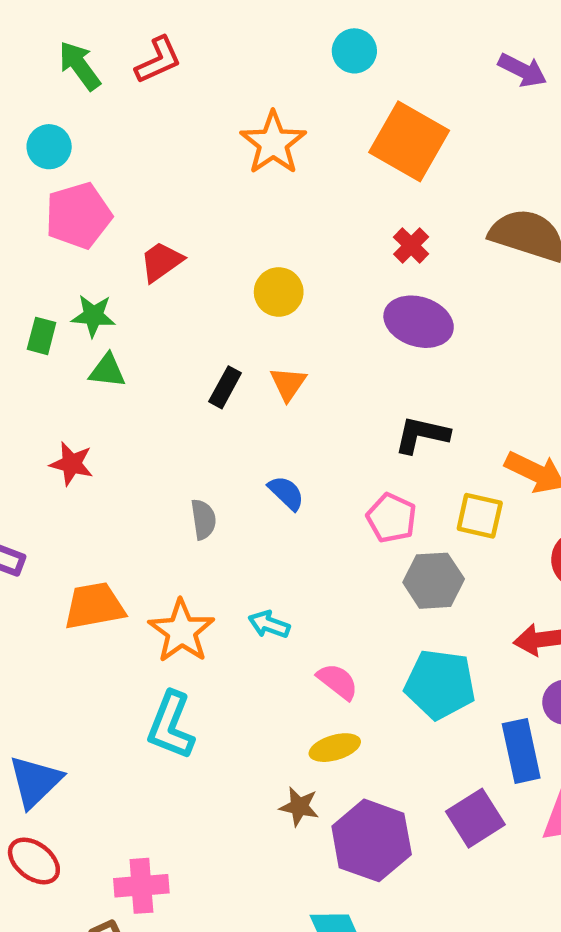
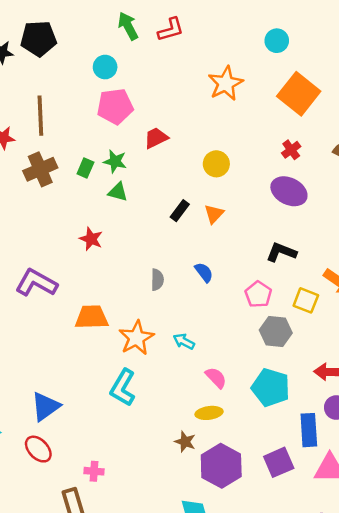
pink cross: (141, 886) -> (94, 471), size x0.7

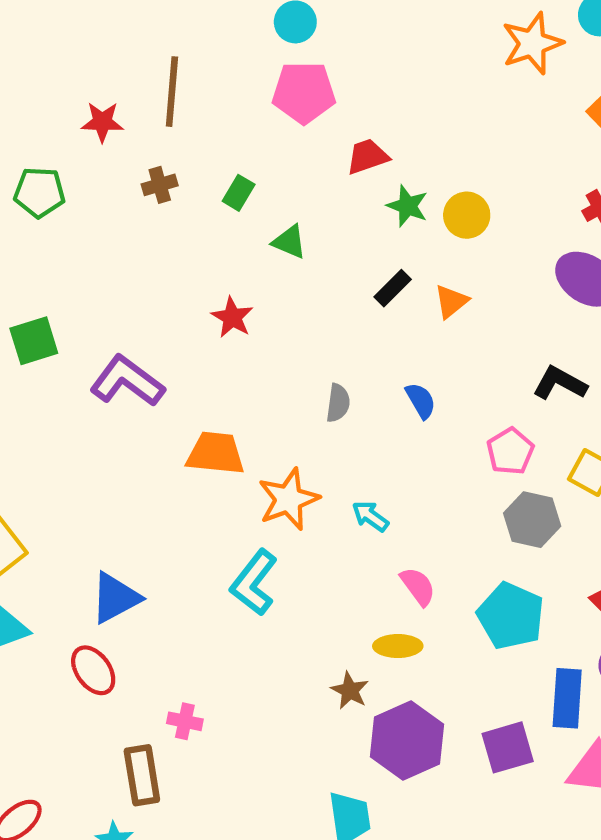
orange star: (226, 83) -> (532, 43), moved
green star: (115, 161) -> (408, 206), moved
brown cross: (40, 169) -> (160, 185), size x0.6

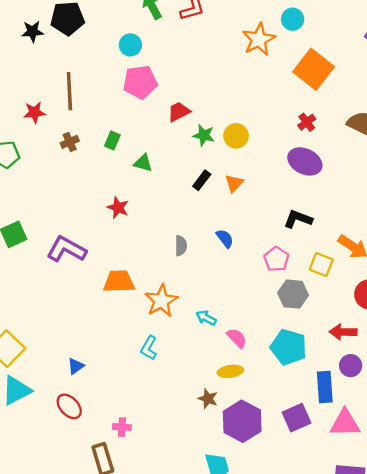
cyan arrow: (370, 516) -> (206, 318), moved
cyan L-shape: (254, 583) -> (149, 348), size x0.7
blue triangle: (115, 598) -> (76, 366), size x0.6

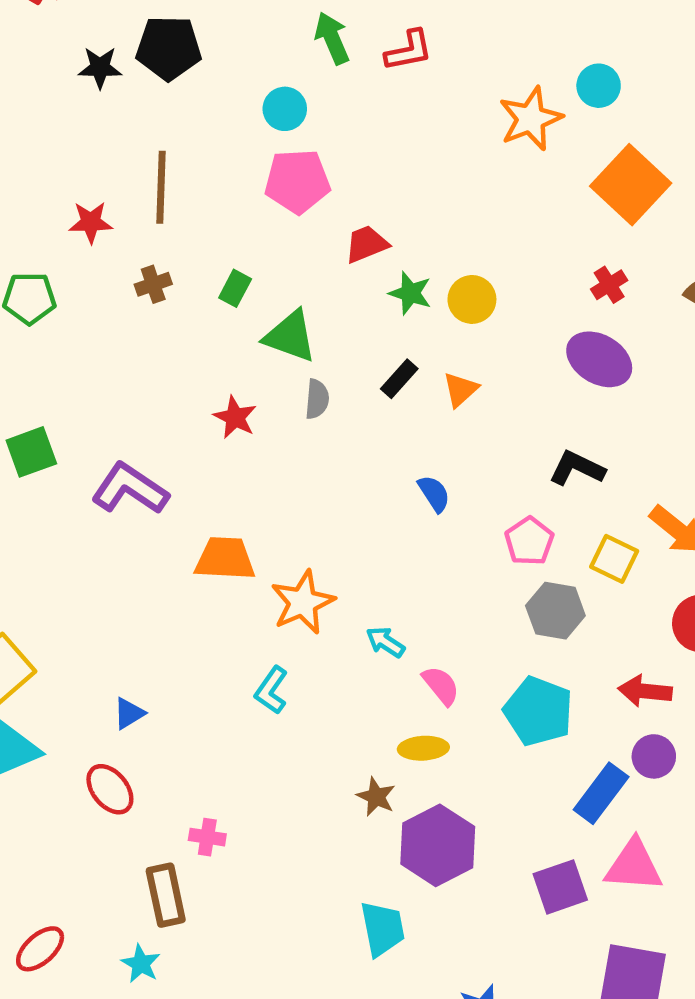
green triangle: (143, 163) -> (290, 336), size x1.5
gray semicircle: (181, 246) -> (317, 399), moved
blue rectangle: (325, 387) -> (601, 793), turned 36
purple square: (296, 418) -> (560, 887), moved

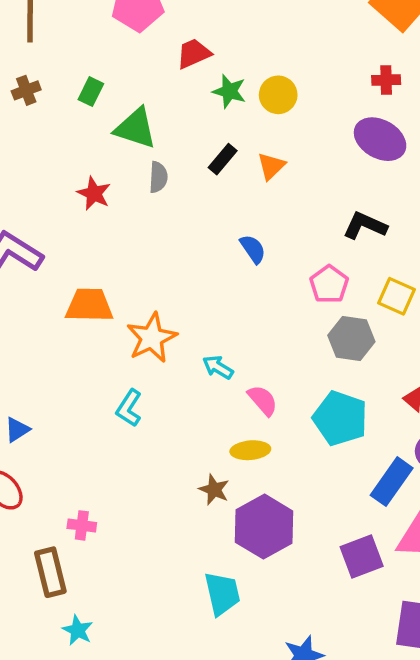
red cross: (609, 285) -> (386, 80), turned 32
cyan star: (141, 964) -> (78, 630), moved

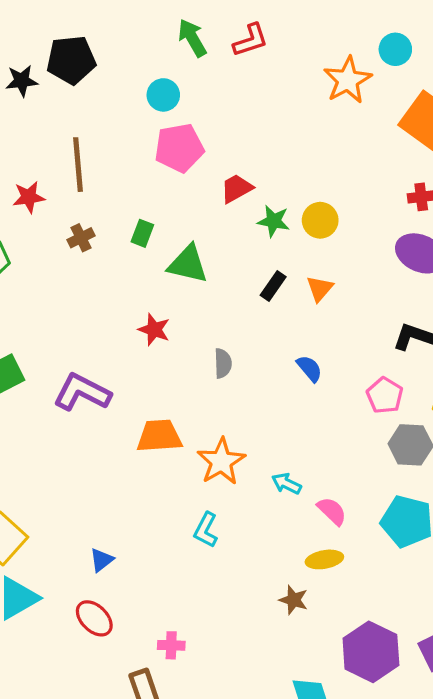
gray semicircle: (158, 177) -> (223, 363), moved
purple hexagon: (264, 527) -> (371, 652), moved

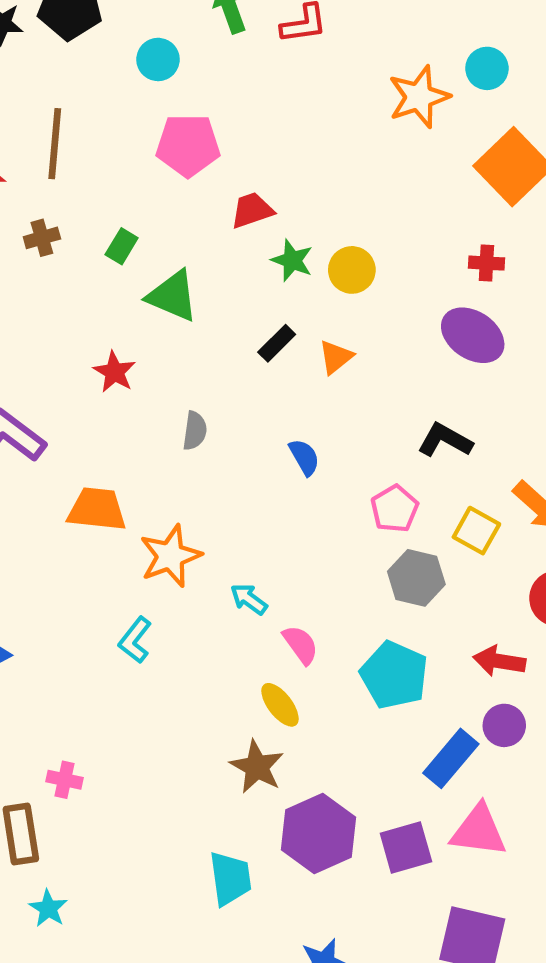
cyan circle: (163, 95) -> (158, 59), moved
yellow ellipse: (324, 559) -> (280, 705), turned 52
brown star: (294, 600) -> (257, 767), moved, size x1.4

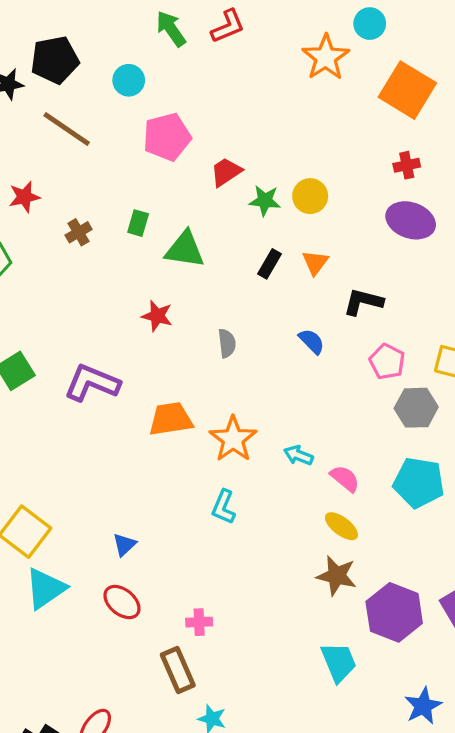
brown line: (55, 144) -> (67, 129), moved, turned -46
black L-shape: (445, 440) -> (363, 302), moved

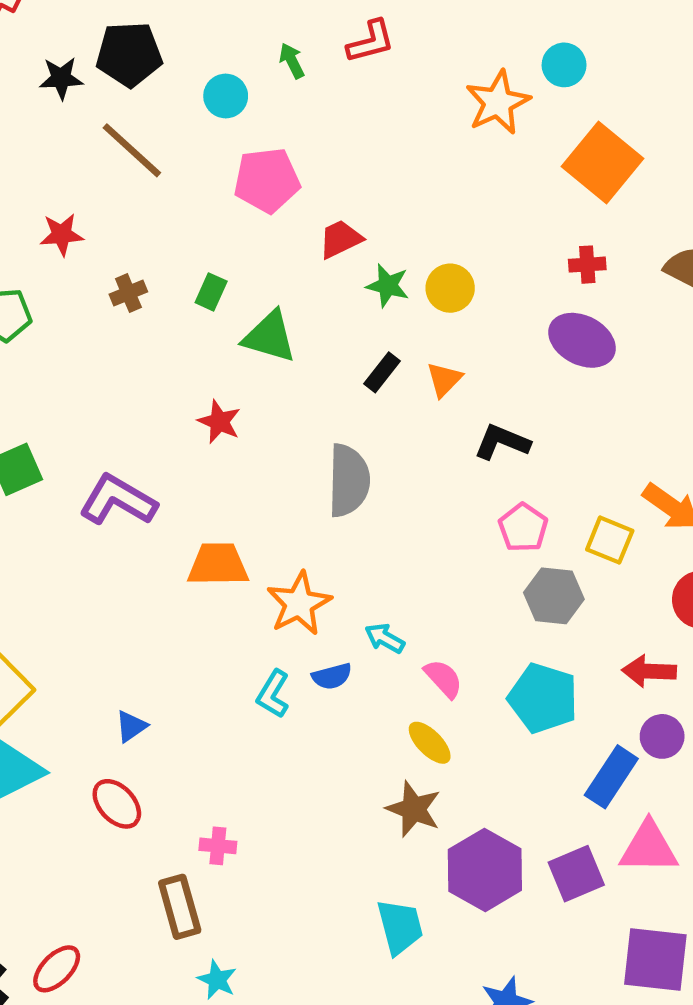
green arrow: (171, 29) -> (292, 61), moved, size x0.7
blue semicircle: (312, 341) -> (332, 676), moved, turned 112
gray semicircle: (227, 343) -> (349, 480), moved, size x1.8

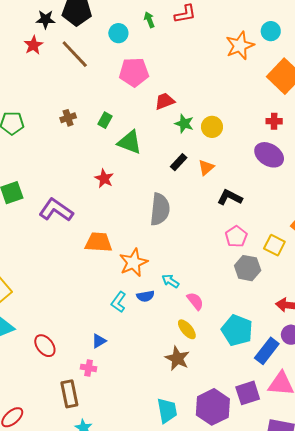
red star: (62, 235) -> (33, 45), moved, turned -30
cyan pentagon: (543, 698) -> (237, 330), moved
blue triangle: (131, 726) -> (99, 341), moved
purple hexagon: (485, 870) -> (213, 407), moved

